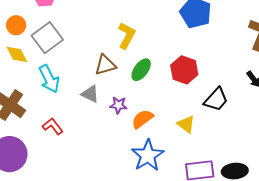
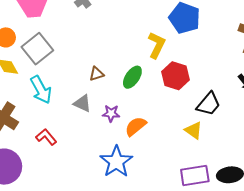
yellow L-shape: (127, 36) -> (157, 45), moved
brown triangle: (105, 65) -> (97, 74), size x0.7
yellow triangle: (186, 124) -> (194, 130), moved
blue star: (148, 155) -> (116, 162), moved

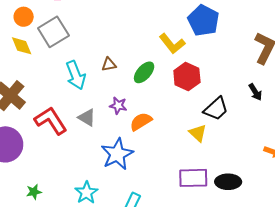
yellow L-shape: (157, 45) -> (172, 44), turned 108
cyan arrow: (41, 90) -> (76, 75), moved
gray triangle: (82, 103) -> (87, 118), moved
red L-shape: (46, 137) -> (51, 121), size x1.6

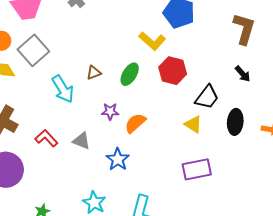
gray triangle: (87, 118) -> (81, 141), moved
red L-shape: (51, 121) -> (46, 138), size x0.7
blue star: (117, 154) -> (118, 159), size x0.7
black ellipse: (228, 182) -> (235, 122), moved, turned -75

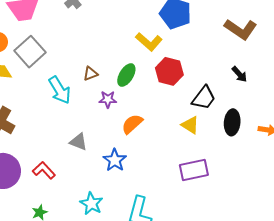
brown L-shape: (244, 29) -> (241, 29), turned 108
purple star: (110, 111) -> (108, 99), moved
red L-shape: (46, 138) -> (44, 170), moved

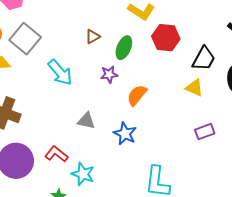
brown triangle: (90, 74) -> (93, 37), moved
purple rectangle: (194, 170) -> (205, 132), size x0.7
cyan star: (91, 204) -> (83, 174), moved

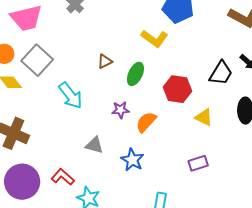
red hexagon: (166, 38) -> (177, 89), moved
black trapezoid: (204, 59) -> (221, 73), moved
purple star: (109, 74) -> (120, 110), moved
purple rectangle: (205, 132) -> (198, 163), moved

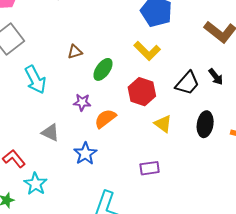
yellow L-shape: (155, 38) -> (147, 51), moved

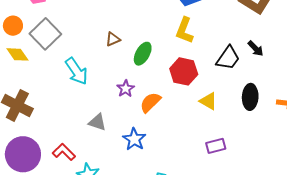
yellow L-shape: (147, 51) -> (184, 30), turned 72
purple star: (82, 102) -> (126, 89), turned -30
purple rectangle: (150, 168) -> (216, 146), moved

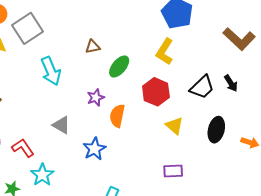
orange semicircle: (150, 102) -> (117, 116), turned -45

